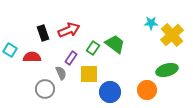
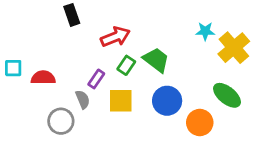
red arrow: (69, 30) -> (115, 37), moved
black rectangle: (43, 33) -> (72, 15), moved
cyan square: (10, 50) -> (13, 68), turned -32
green ellipse: (167, 70) -> (227, 95), turned 55
blue circle: (110, 92) -> (167, 101), moved

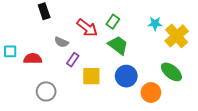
black rectangle: (72, 15) -> (44, 11), moved
red arrow: (115, 37) -> (87, 28), turned 60
green rectangle: (126, 65) -> (113, 22), moved
gray semicircle: (83, 99) -> (61, 42), moved, turned 136

